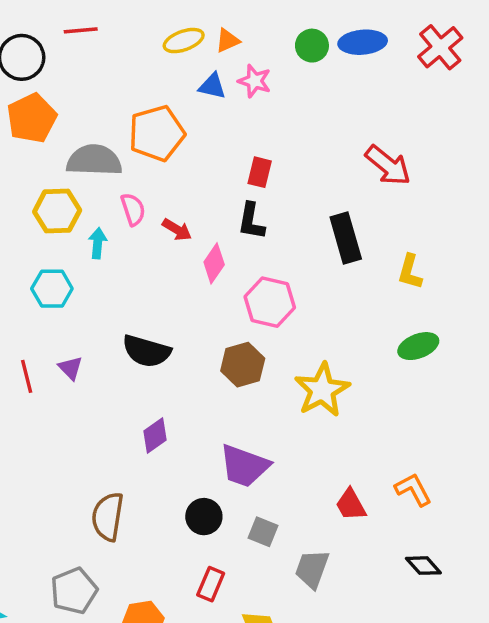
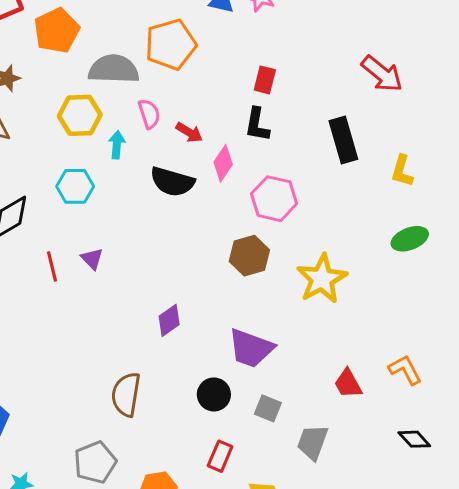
black semicircle: (147, 351) -> (172, 182), moved

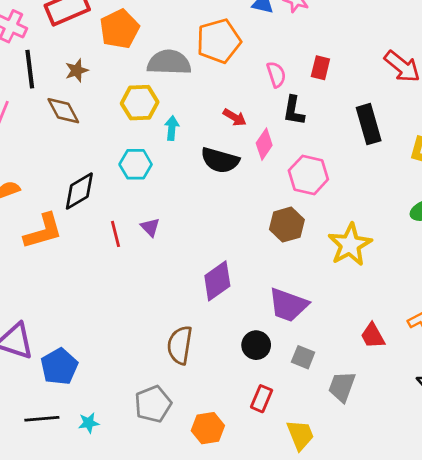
red rectangle: (265, 80) -> (320, 68), moved
pink semicircle: (149, 114) -> (276, 75), moved
purple diamond: (169, 320) -> (217, 281), size x1.4

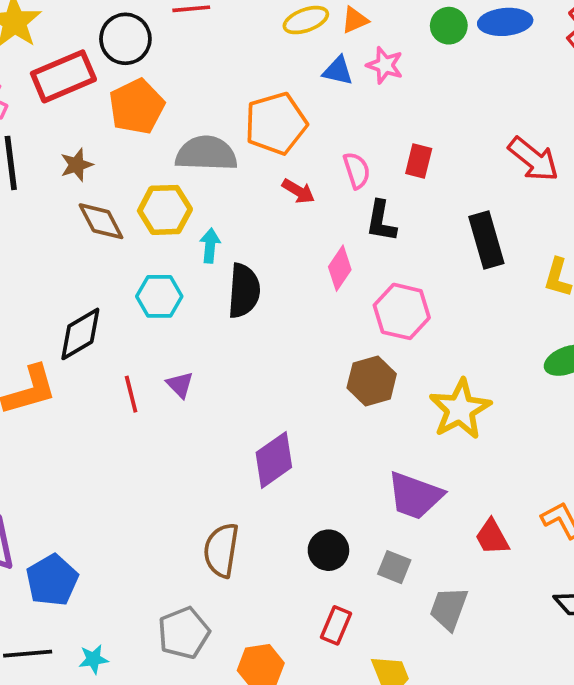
brown diamond: (63, 111) -> (101, 221), moved
red arrow: (235, 117) -> (298, 191), moved
black semicircle: (220, 160) -> (244, 291), moved, turned -102
purple trapezoid: (288, 305) -> (415, 496), moved

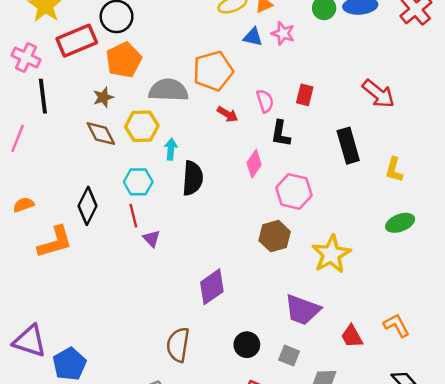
brown star: (77, 165) -> (103, 97), moved
black diamond: (80, 334) -> (88, 206), turned -33
red line: (131, 394) -> (133, 216), moved

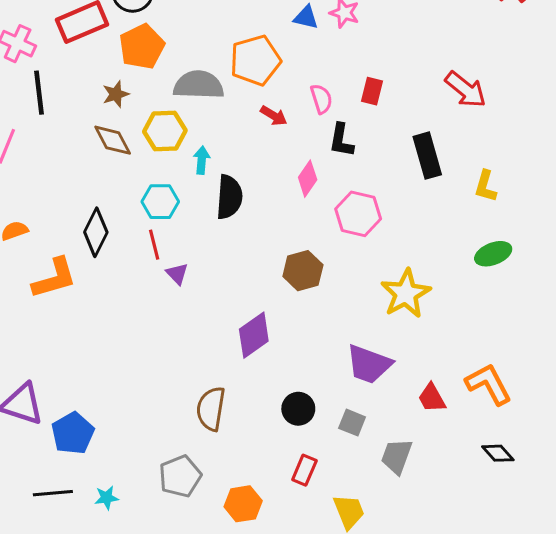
brown hexagon: (275, 236) -> (303, 271), moved
orange L-shape: (396, 325) -> (489, 384), size x1.4

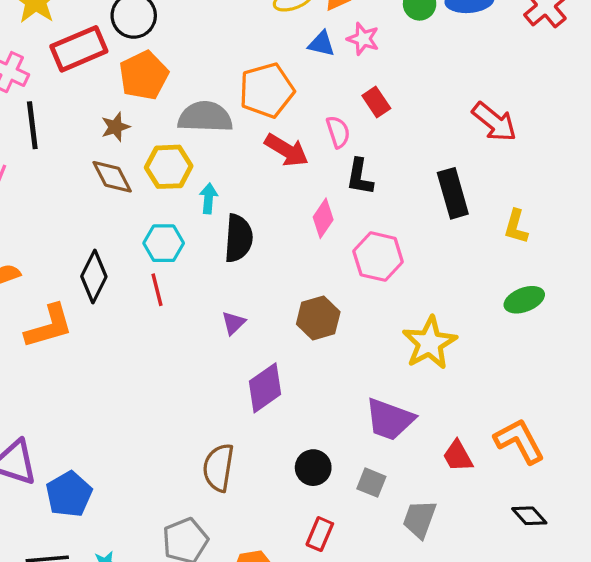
red rectangle: (372, 91) -> (376, 102), moved, turned -48
red arrow: (274, 116) -> (287, 150), size x1.5
purple triangle: (177, 274) -> (233, 323), moved, turned 30

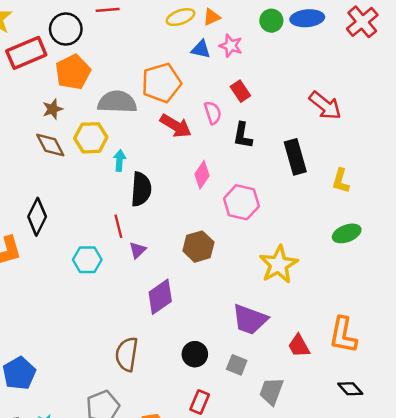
black L-shape: (360, 177) -> (243, 135), moved
cyan hexagon: (164, 243) -> (87, 260), moved
red line: (157, 290) -> (118, 226), moved
orange L-shape: (519, 441) -> (343, 335), turned -141

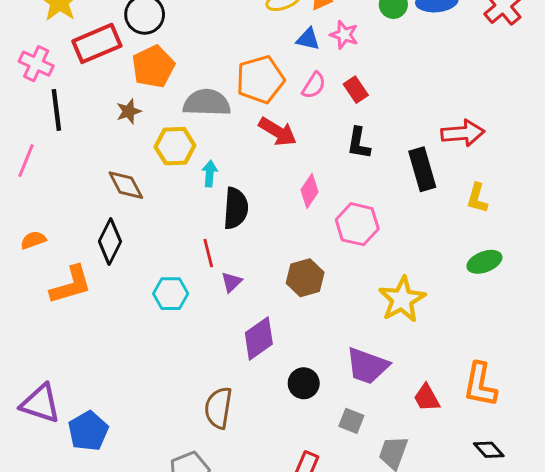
red arrow: (325, 106) -> (463, 133), moved, turned -44
pink semicircle: (213, 113) -> (314, 85), moved, turned 50
brown diamond: (50, 145) -> (126, 185), moved
black circle: (195, 354) -> (304, 383), moved

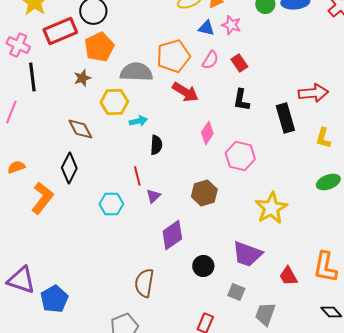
cyan arrow: (210, 174) -> (138, 121), turned 72
black semicircle: (236, 208) -> (156, 145), size x0.7
orange L-shape: (71, 285) -> (42, 198), turned -36

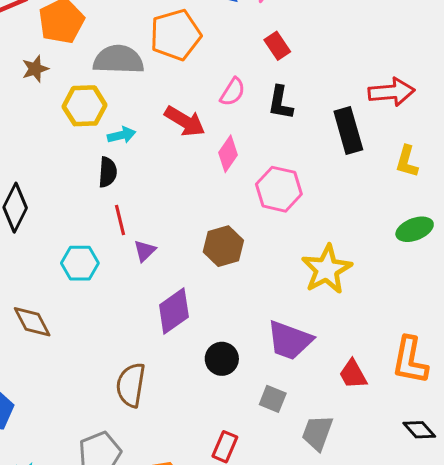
pink semicircle: (210, 60) -> (233, 92), moved
red arrow: (185, 92) -> (185, 121), moved
brown diamond: (80, 129) -> (32, 322), moved
black semicircle: (156, 145) -> (108, 172), moved

